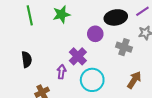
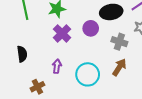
purple cross: (78, 56) -> (62, 33), moved
brown arrow: (134, 80) -> (119, 67), moved

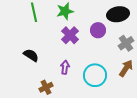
gray cross: (119, 42) -> (126, 43), turned 35
black semicircle: (22, 54) -> (31, 55), turned -49

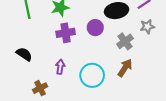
purple cross: (70, 35) -> (66, 33), turned 36

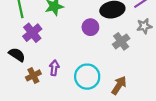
purple cross: (66, 33) -> (32, 33), moved, turned -30
brown arrow: (125, 68) -> (119, 85), moved
brown cross: (40, 88) -> (33, 75), moved

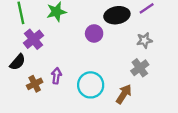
gray star: (144, 26) -> (144, 40), moved
gray cross: (121, 41) -> (140, 68), moved
black semicircle: (17, 55) -> (18, 62), turned 98

